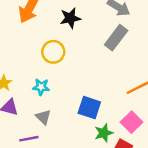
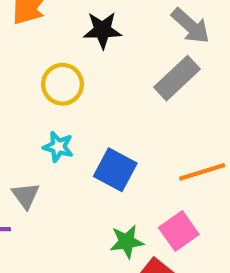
cyan star: (41, 87) -> (58, 147), moved
blue square: (89, 108) -> (115, 170), moved

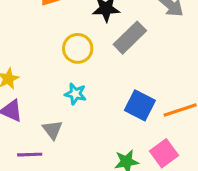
gray rectangle: (177, 78) -> (130, 38), moved
blue square: (115, 170) -> (140, 105), moved

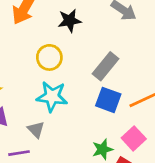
gray rectangle: (130, 38) -> (105, 66), moved
cyan star: (75, 94) -> (52, 96), size x1.6

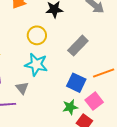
blue square: (108, 100) -> (76, 83), moved

